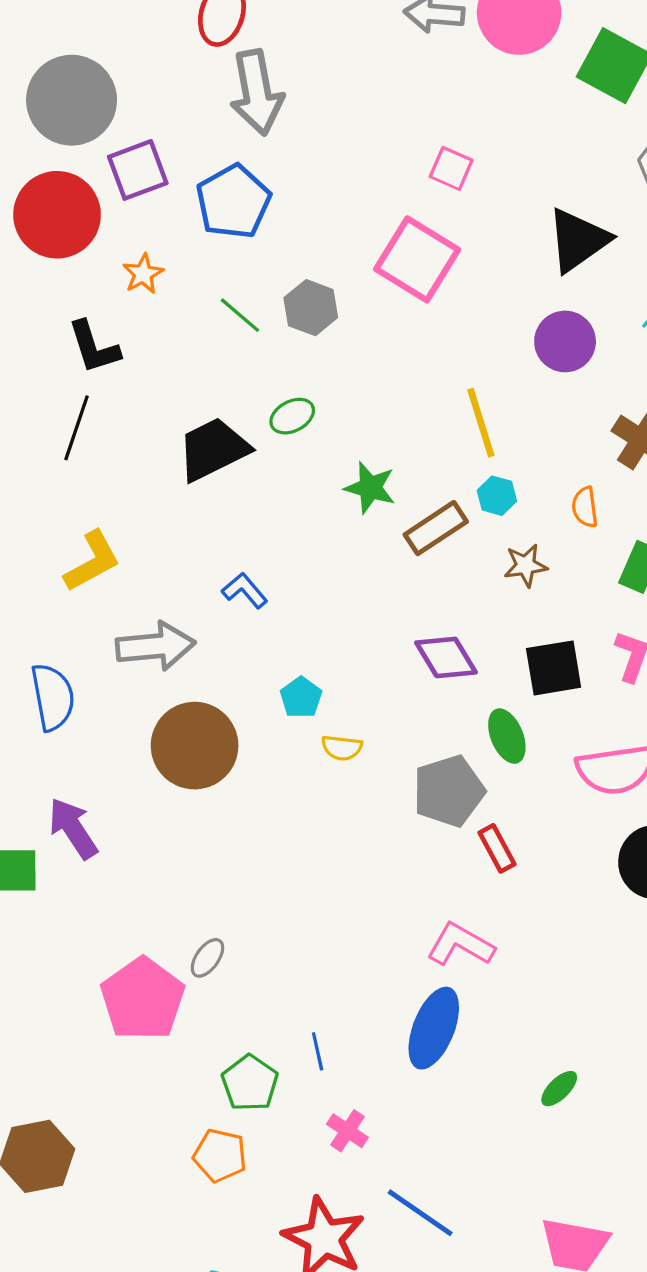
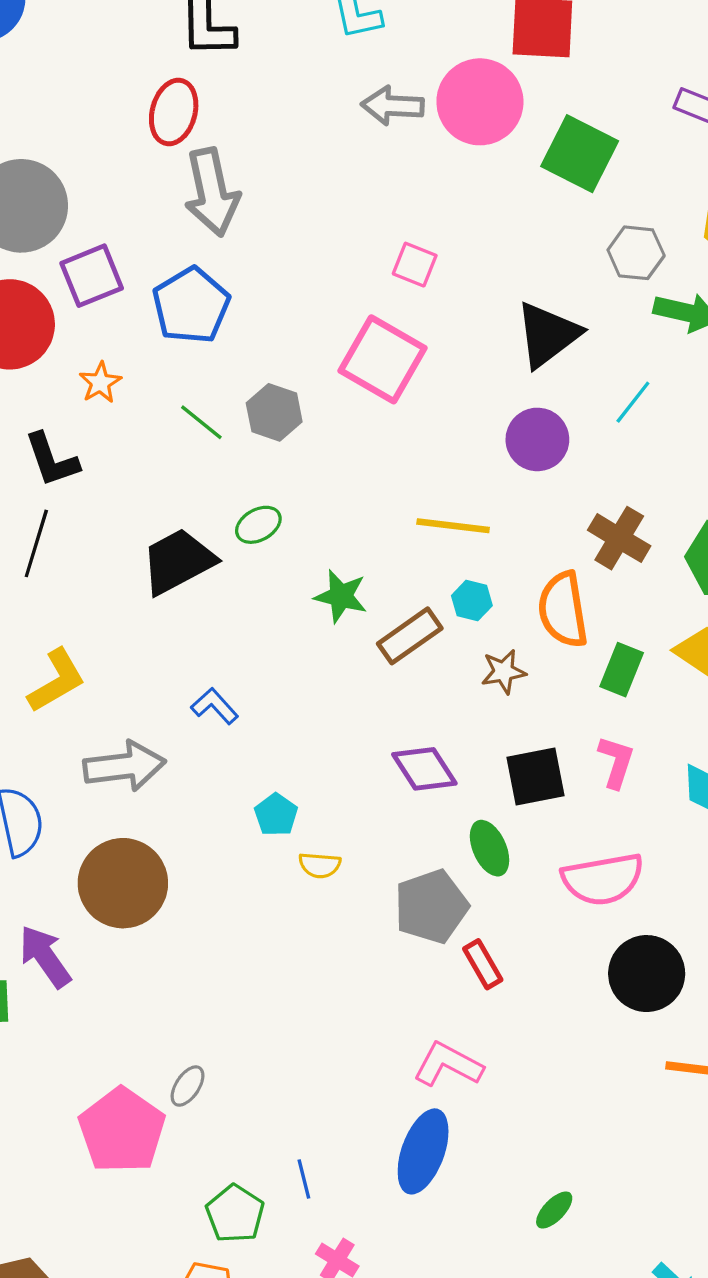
yellow line: (481, 423) -> (453, 526), turned -64
orange semicircle: (585, 507) -> (563, 610), size x1.8
brown circle: (195, 746) -> (123, 883), moved

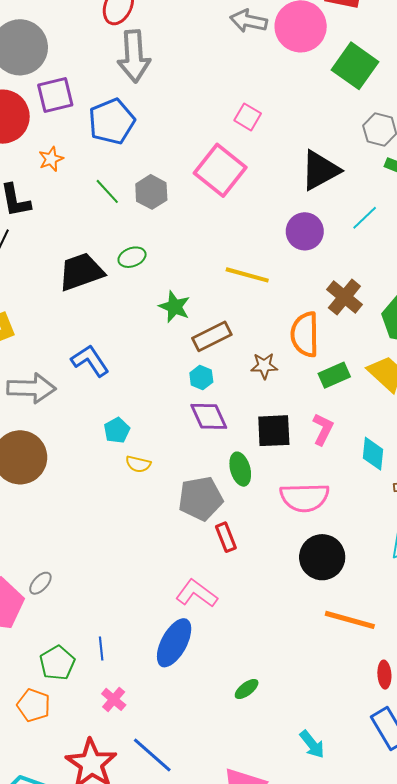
cyan hexagon: (472, 601) -> (201, 377), moved
green rectangle: (622, 670) -> (334, 375), turned 36
blue L-shape: (215, 706) -> (90, 361), size x1.4

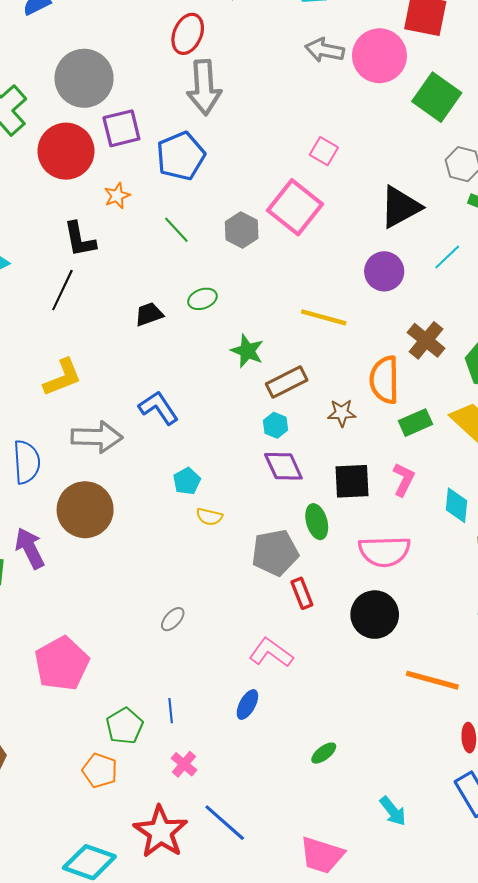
gray hexagon: (151, 192) -> (242, 230), moved
black trapezoid: (81, 272) -> (149, 314), size x0.6
black circle: (322, 557) -> (375, 615), moved
gray ellipse: (40, 583) -> (173, 619), moved
blue ellipse: (174, 643) -> (247, 704), size x0.6

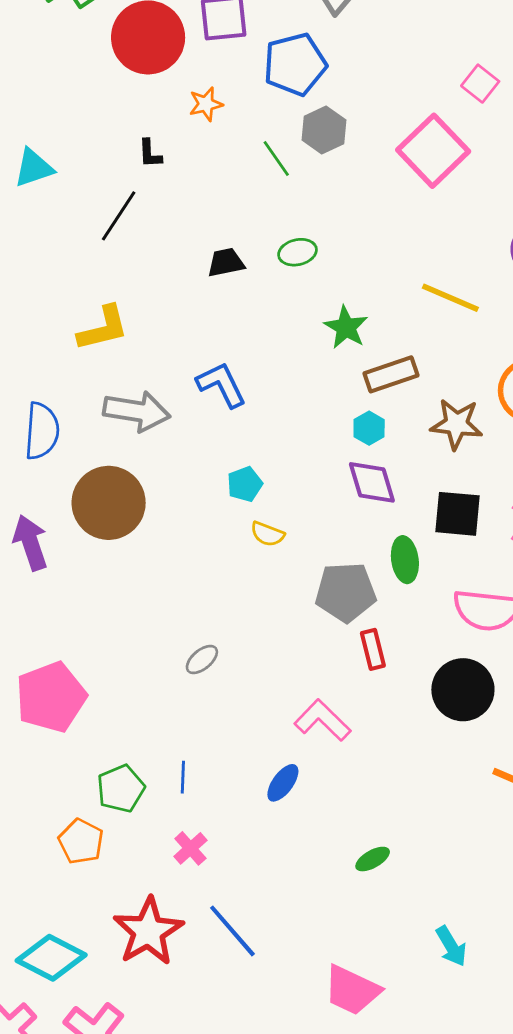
gray hexagon: (242, 230) -> (324, 130), moved
black L-shape: (80, 239) -> (150, 154), size x0.6
brown star: (342, 413) -> (457, 424), size x1.4

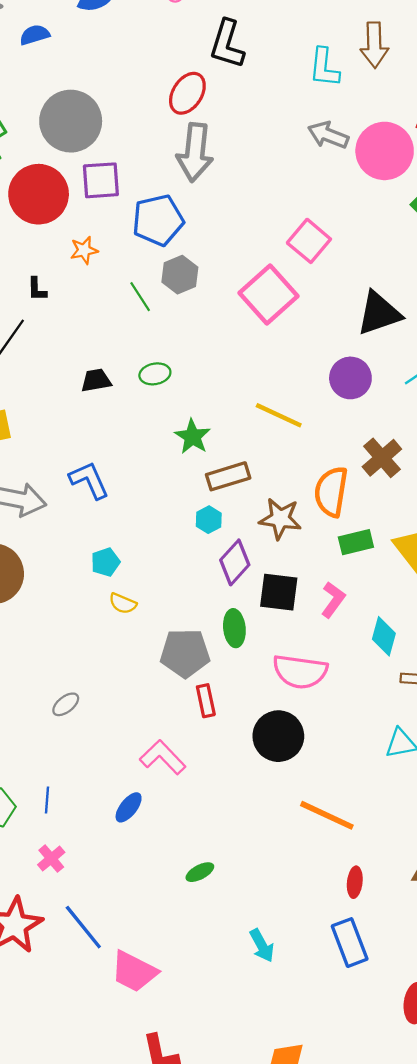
pink square: (480, 84) -> (309, 241), size x1.4
purple diamond: (372, 482) -> (235, 562), moved, turned 57
pink trapezoid: (352, 990) -> (134, 972), moved

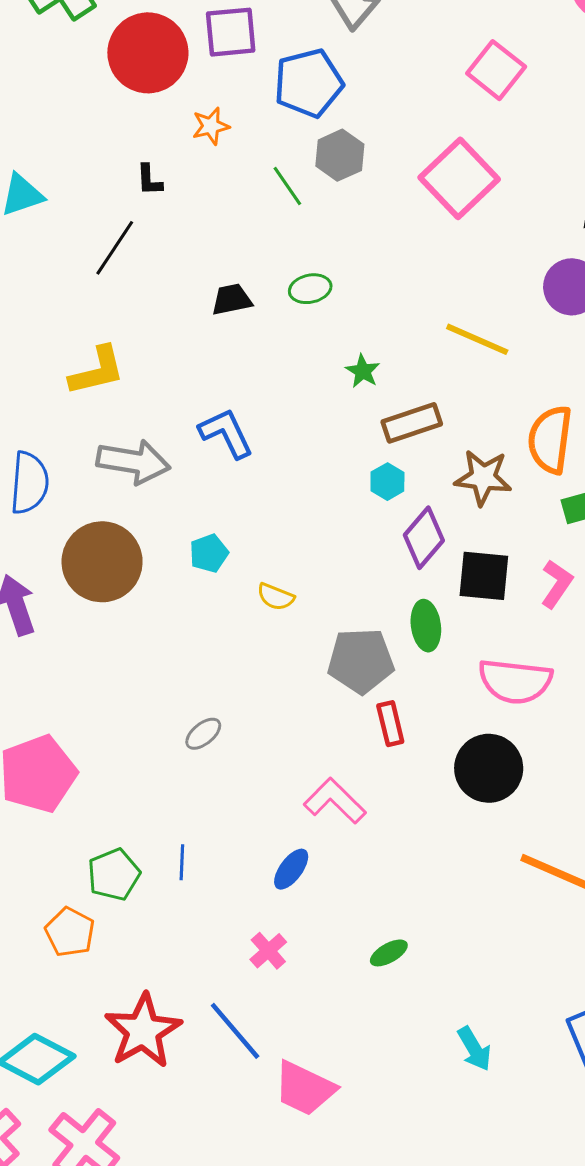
pink square: (309, 241) -> (496, 70), moved
green star: (193, 437) -> (363, 371), size x0.7
cyan pentagon: (105, 562) -> (209, 553), moved
pink cross: (51, 859) -> (268, 951), moved

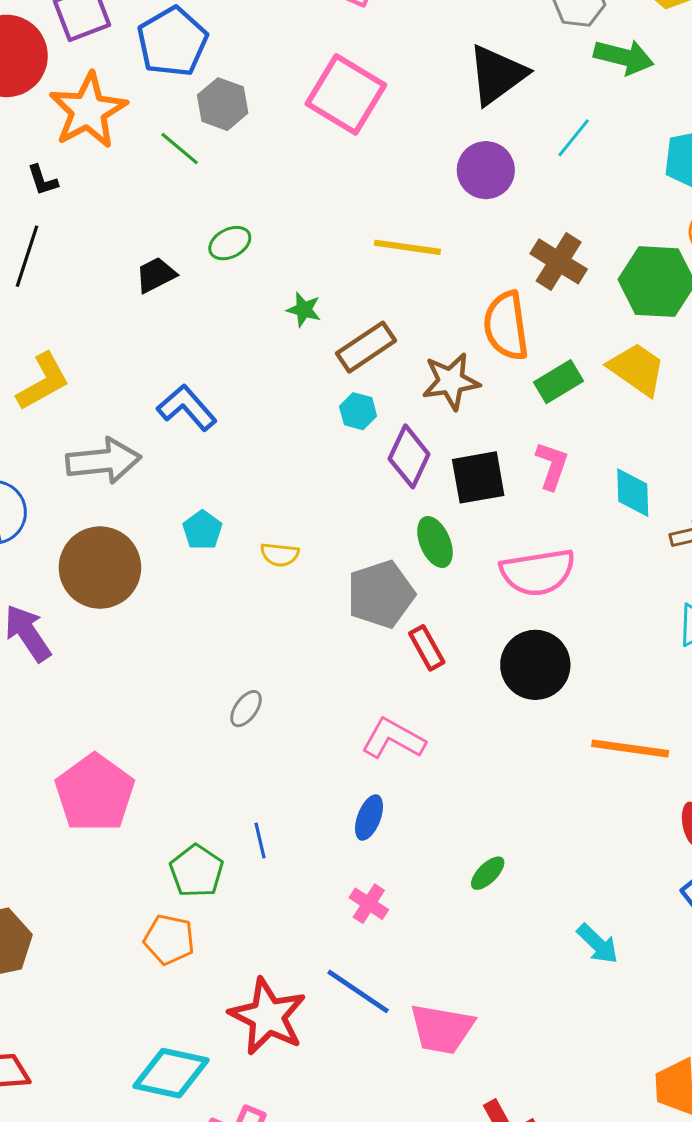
orange star: (211, 126) -> (88, 111), size x2.0

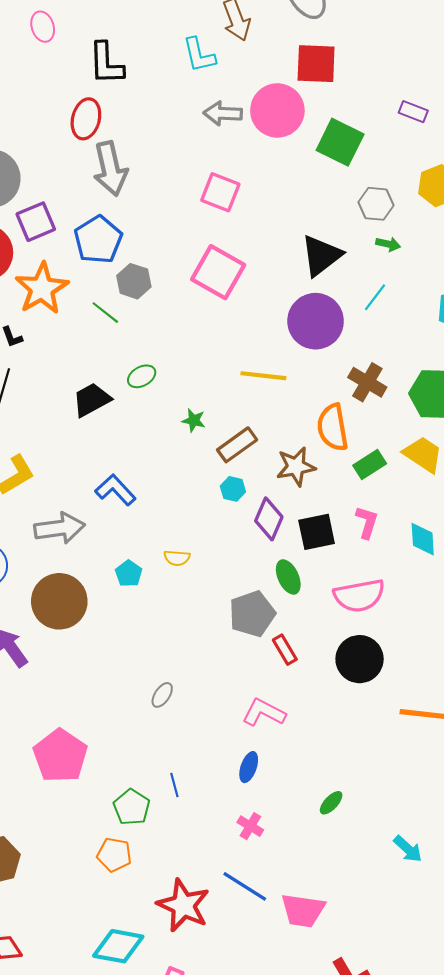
green arrow: (624, 57) -> (388, 244), moved, size x0.6
purple circle: (486, 170) -> (316, 321), size x1.4
black trapezoid: (156, 275) -> (92, 400), size x1.4
yellow semicircle: (280, 555) -> (177, 558), moved

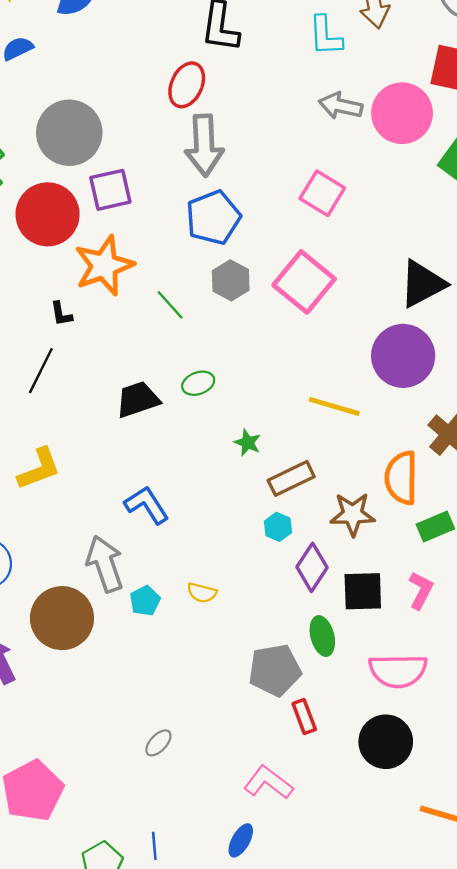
blue pentagon: (98, 240) -> (213, 218), moved
gray hexagon: (134, 281) -> (231, 280), moved
gray arrow: (59, 528) -> (105, 564), moved, turned -111

